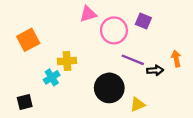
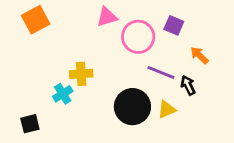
orange square: (28, 40) -> (36, 20), moved
orange arrow: (176, 59) -> (199, 55), moved, turned -35
black arrow: (155, 70) -> (188, 85), turned -112
yellow triangle: (137, 104) -> (167, 109), moved

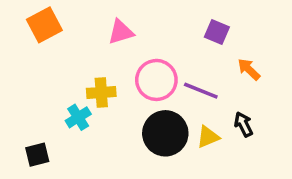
pink triangle: (107, 17) -> (121, 32), moved
pink circle: (138, 37) -> (156, 80), moved
black arrow: (188, 85) -> (244, 124), moved

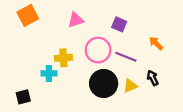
purple square: (217, 32) -> (119, 24), moved
cyan cross: (78, 117) -> (49, 73), turned 32

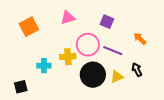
orange square: (28, 15) -> (29, 27), moved
yellow cross: (63, 58) -> (68, 57), moved

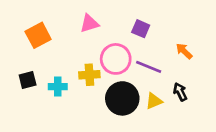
black square: (21, 87) -> (28, 80), moved

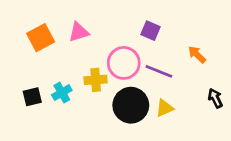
pink triangle: (89, 23) -> (79, 32), moved
black square: (28, 80) -> (32, 97), moved
cyan cross: (58, 87) -> (62, 93), turned -30
black arrow: (180, 92) -> (215, 98), moved

